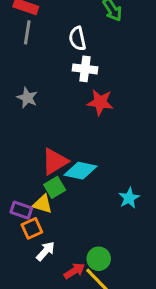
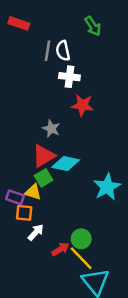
gray line: (27, 32) -> (47, 51), moved
gray star: (27, 98) -> (51, 129), moved
cyan star: (129, 198) -> (107, 187), size x1.5
orange square: (32, 228) -> (24, 213), turned 30

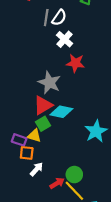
white semicircle: (63, 51) -> (59, 18), turned -133
white cross: (69, 77) -> (65, 39), turned 35
gray star: (51, 129) -> (49, 83), size x1.5

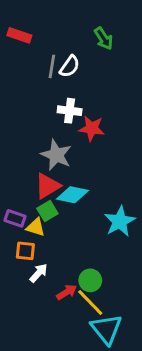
white cross: (65, 39) -> (70, 111), moved, turned -35
purple rectangle: (19, 140) -> (15, 218), moved

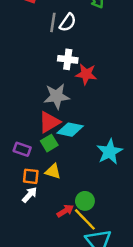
gray star: (56, 155) -> (57, 96), turned -30
yellow triangle: (36, 227) -> (53, 171), moved
white arrow: (39, 273) -> (30, 195), moved

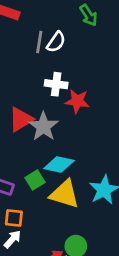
gray star: (57, 96) -> (43, 126), turned -30
red triangle: (49, 122) -> (21, 119), moved
yellow triangle: (53, 171) -> (65, 194), moved, size x1.6

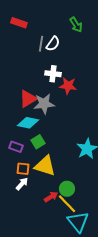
gray star: (43, 126) -> (44, 104), turned 30
cyan diamond: (59, 164) -> (28, 123), moved
yellow triangle: (65, 194) -> (45, 166), moved

